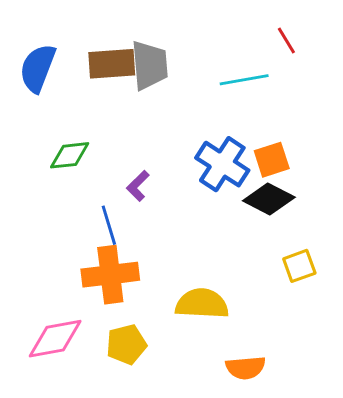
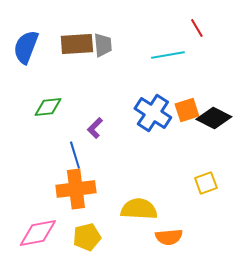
gray trapezoid: (150, 65) -> (103, 45), size x0.7
black diamond: (269, 199) -> (214, 118), moved
orange semicircle: (246, 368) -> (169, 237), moved

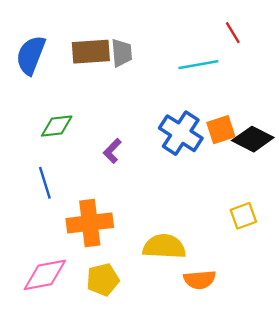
blue line: (75, 155) -> (45, 183), moved

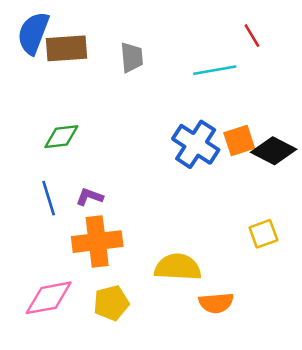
brown rectangle: (91, 52) -> (66, 48), moved
blue semicircle: (31, 55) -> (33, 33), moved
purple L-shape: (112, 151) -> (90, 197), moved, turned 65

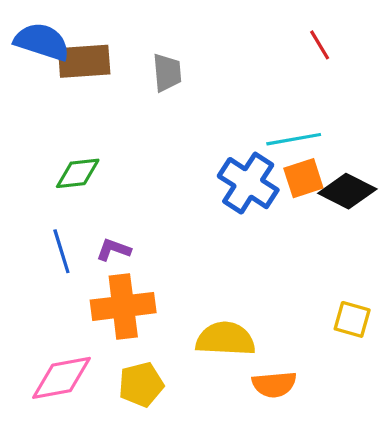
blue semicircle: (33, 33) -> (42, 42), turned 87
cyan line: (215, 70) -> (294, 139), moved
yellow square: (263, 234) -> (352, 319), moved, turned 36

